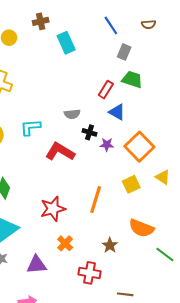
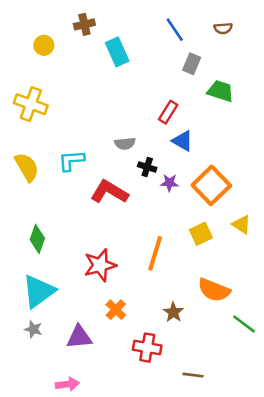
green trapezoid: (132, 79) -> (220, 91), moved

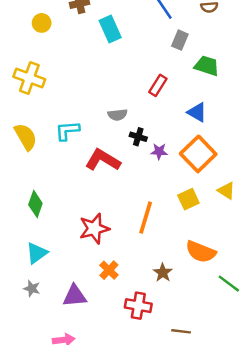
blue triangle: (183, 141) -> (197, 112), moved
cyan triangle: (39, 291) -> (37, 253), size x0.7

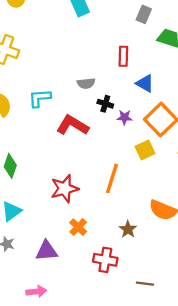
red rectangle: (158, 85) -> (123, 56), turned -30
blue triangle: (197, 112) -> (145, 83), moved
yellow square: (188, 199) -> (145, 150), moved

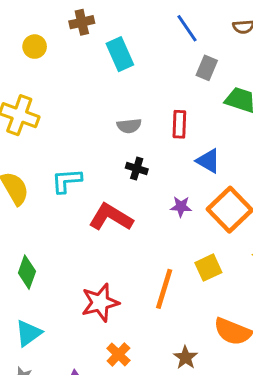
gray semicircle: (86, 83) -> (129, 126), moved
black cross: (105, 104) -> (137, 168), moved
yellow square: (145, 150) -> (208, 268), moved

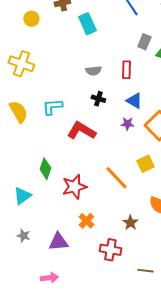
gray rectangle: (207, 68) -> (144, 42), moved
blue triangle: (208, 161) -> (134, 101), moved
green diamond: (27, 272) -> (45, 169), moved
orange line: (164, 289) -> (116, 178), turned -60
cyan triangle: (28, 333) -> (22, 196), moved

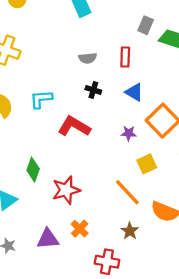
purple star: (127, 124) -> (129, 133), moved
orange line: (116, 178) -> (127, 192), moved
purple triangle: (58, 242) -> (48, 239), moved

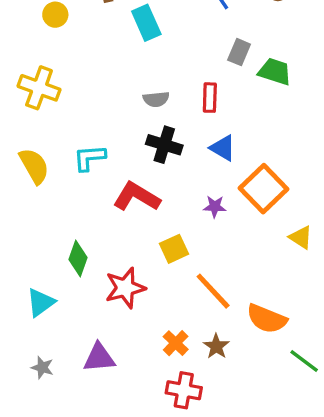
black cross: (93, 90) -> (164, 145), size x1.5
yellow square: (147, 164) -> (174, 249), moved
orange cross: (80, 229) -> (176, 343), moved

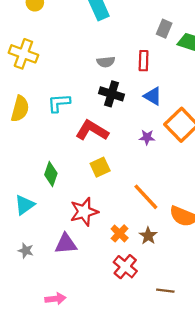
yellow semicircle: (34, 166) -> (20, 109), turned 45
yellow square: (174, 249) -> (100, 167), moved
red star: (125, 288) -> (84, 212), moved
red cross: (184, 390) -> (125, 267), turned 30

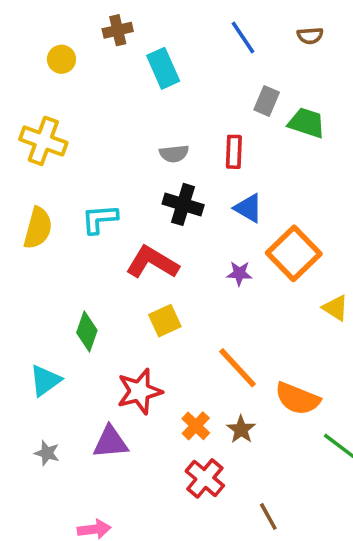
brown line: (165, 291) -> (268, 517), turned 54

